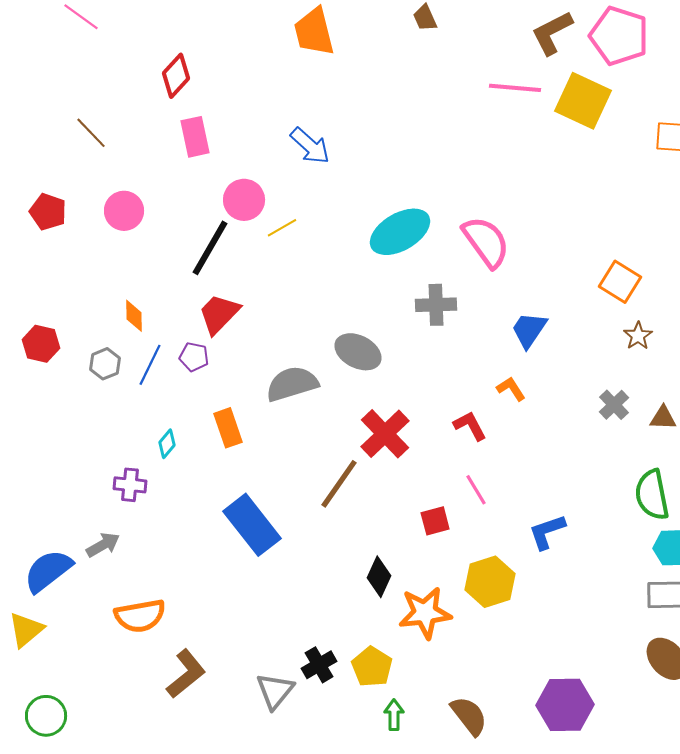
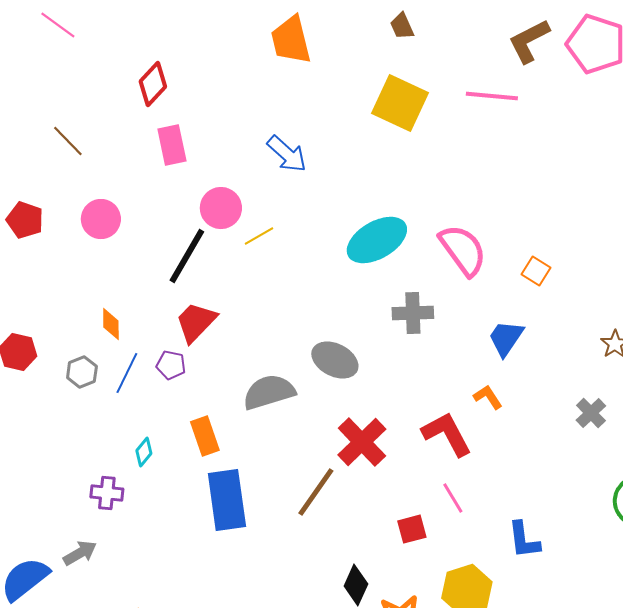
yellow square: (583, 101) -> (400, 103), moved
orange square: (620, 282) -> (536, 271), moved, size x0.7
red L-shape: (470, 426) -> (447, 434), size x1.5
blue rectangle: (252, 525) -> (227, 500), moved, turned 30
blue L-shape: (547, 532) -> (524, 540), turned -78

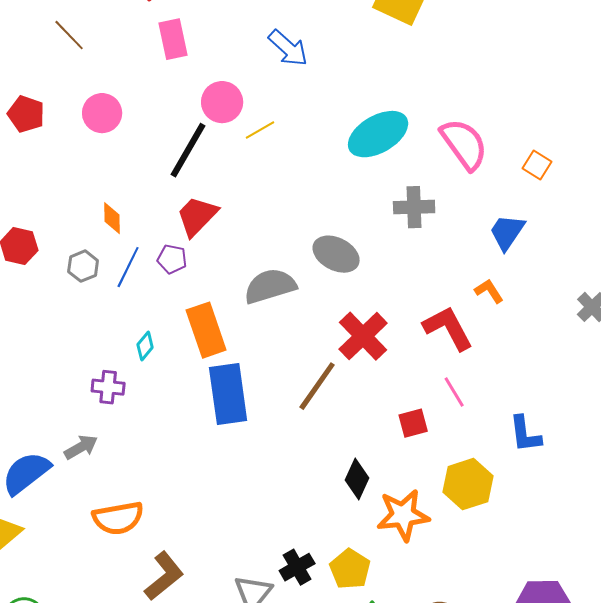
orange rectangle: (205, 436) -> (206, 330), size x1.4

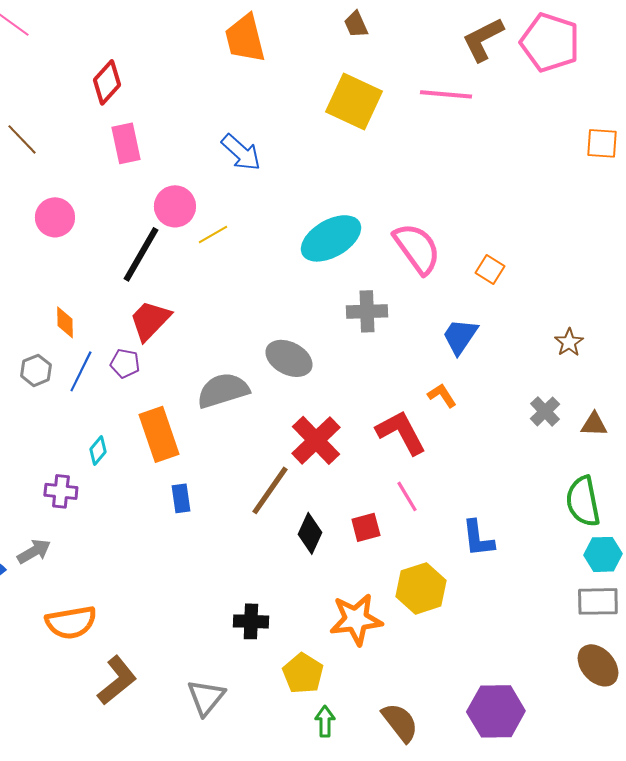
blue rectangle: (228, 394) -> (181, 498), size x0.5
black diamond: (357, 479) -> (310, 533), moved
black cross: (297, 567) -> (251, 621), moved, turned 32

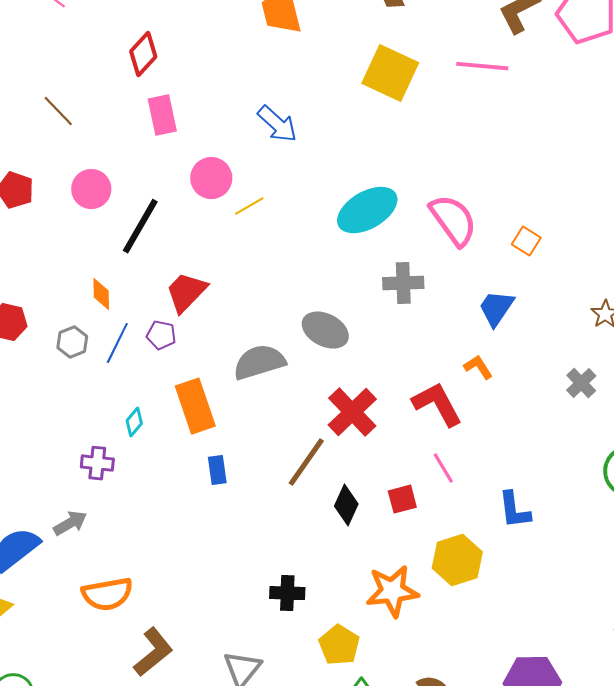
black line: (141, 254) -> (140, 226), moved

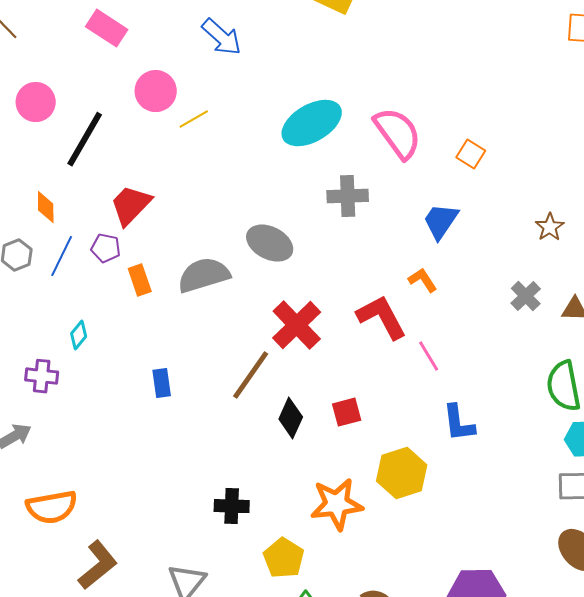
pink rectangle: (162, 115) -> (107, 28), turned -45
orange rectangle: (195, 406) -> (140, 280), moved, size x0.6
pink line: (443, 468) -> (429, 356), moved

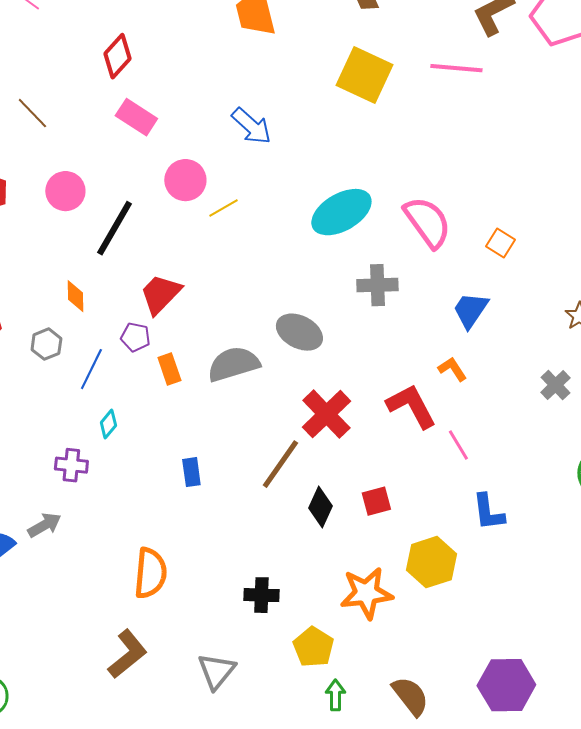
blue line: (62, 256) -> (91, 369), moved
orange semicircle: (52, 507) -> (150, 573), moved, turned -75

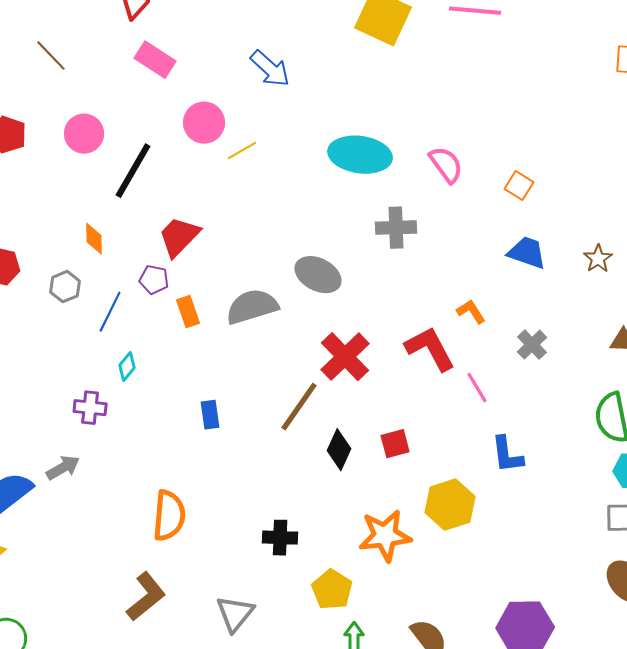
cyan ellipse: (341, 212) -> (360, 155), turned 38
pink semicircle: (427, 222) -> (446, 165), size x0.7
blue trapezoid: (470, 310) -> (527, 253), moved, turned 75
gray cross: (555, 385) -> (532, 345), moved

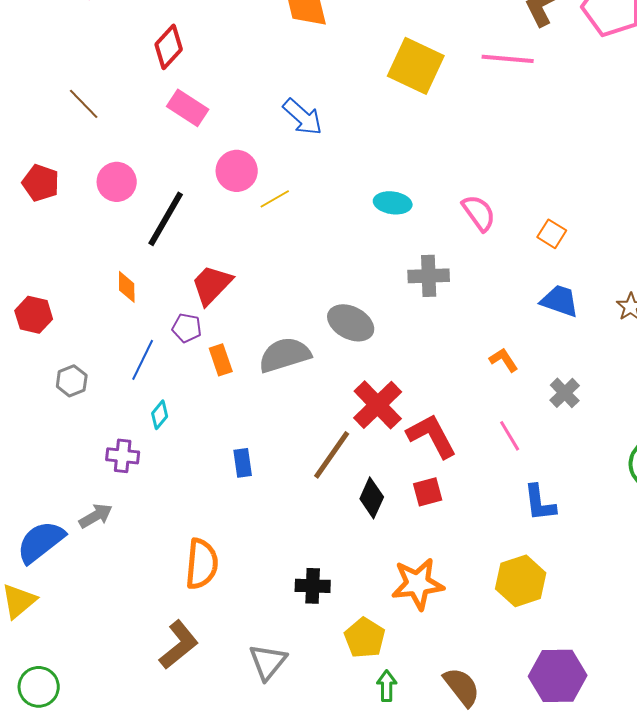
cyan ellipse: (360, 155) -> (393, 203), size x0.6
gray hexagon: (65, 287) -> (72, 381), moved
red L-shape: (430, 349) -> (432, 436), moved
yellow hexagon: (450, 505) -> (521, 581), moved

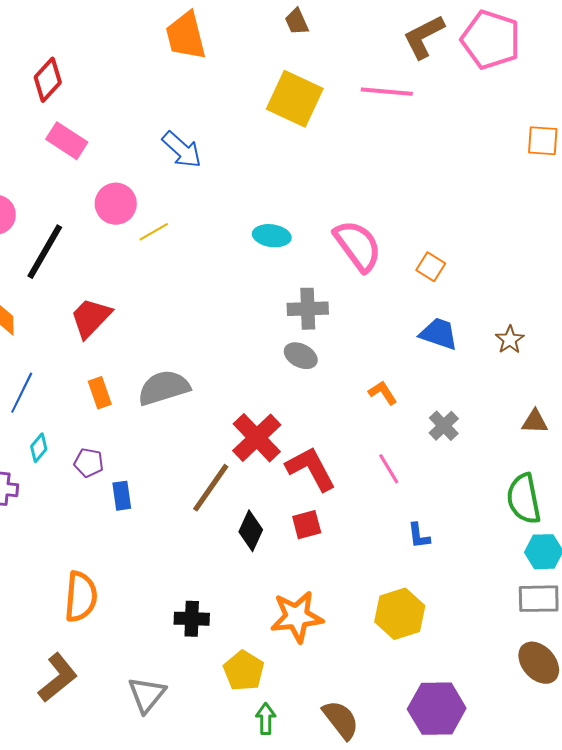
pink semicircle: (479, 213) -> (358, 246), size x1.4
gray ellipse: (351, 323) -> (301, 356), moved, size x0.7
purple pentagon: (187, 328) -> (89, 463), moved
blue L-shape: (540, 503) -> (419, 536), size x0.7

